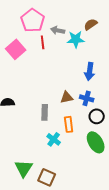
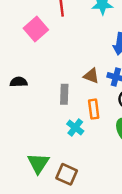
pink square: (16, 49) -> (36, 29), moved
brown triangle: (67, 97) -> (91, 76), turned 32

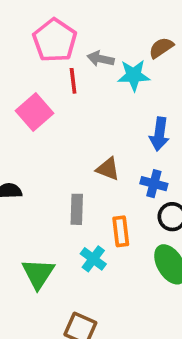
brown triangle: (91, 76) -> (108, 169), moved
green triangle: (38, 163) -> (38, 274), moved

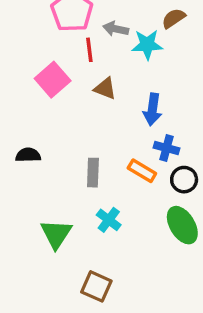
blue arrow: (159, 134) -> (152, 109), moved
brown triangle: (108, 169) -> (105, 88), moved
orange rectangle: (121, 231) -> (142, 171), moved, turned -52

